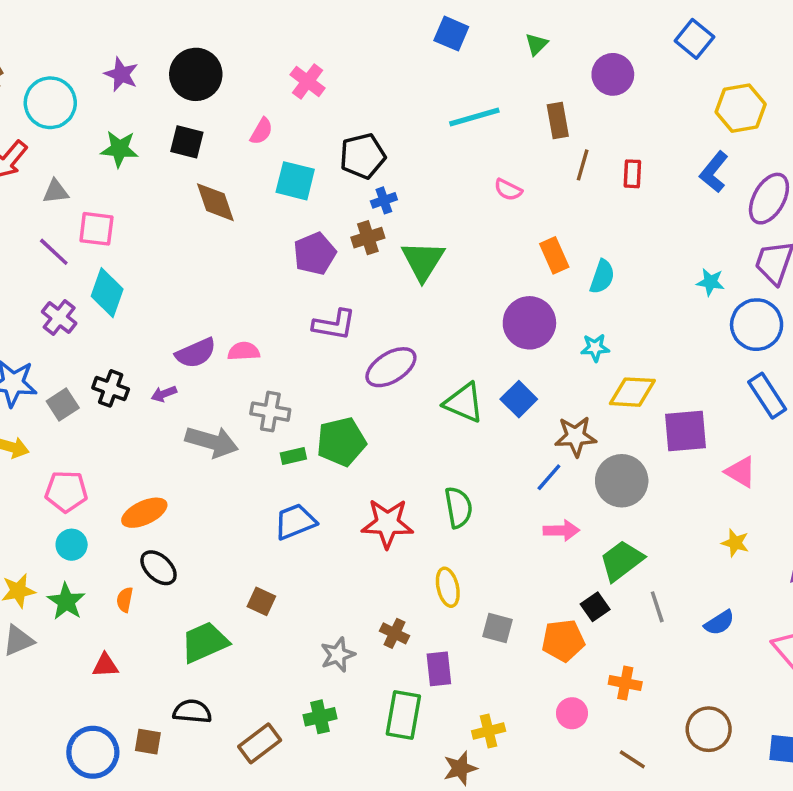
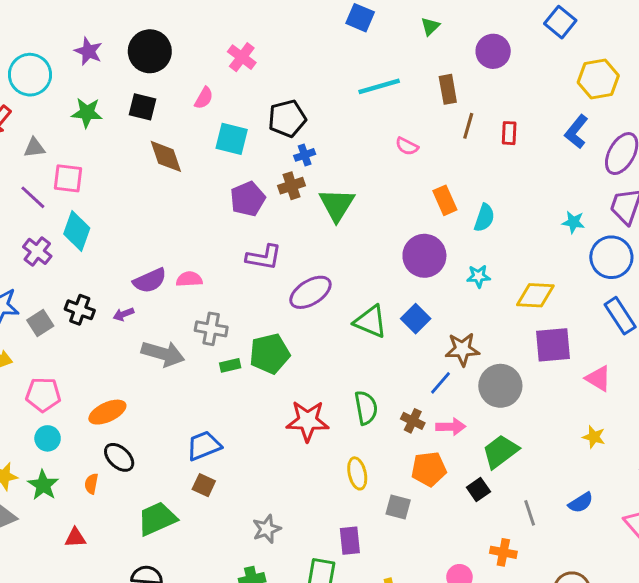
yellow diamond: (632, 392) -> (535, 295), moved
blue trapezoid: (295, 522) -> (204, 446), moved
gray line: (657, 607) -> (530, 513), moved
brown cross: (395, 633) -> (413, 421), moved
orange pentagon: (563, 640) -> (429, 469), moved

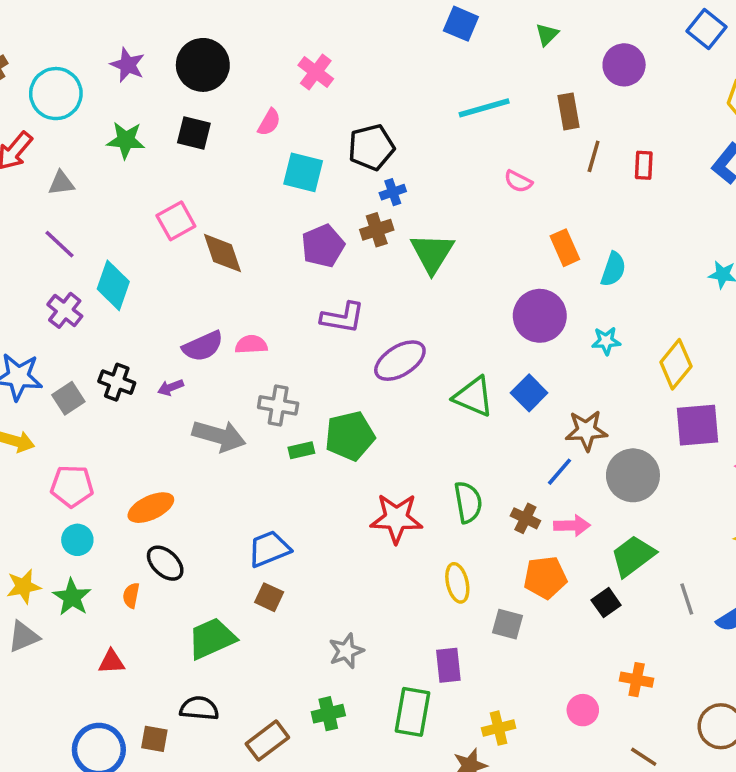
brown diamond: (166, 156) -> (223, 253), moved
pink square: (68, 178) -> (176, 221), moved, turned -36
yellow diamond: (535, 295) -> (676, 364), turned -54
gray line: (530, 513) -> (687, 599), moved

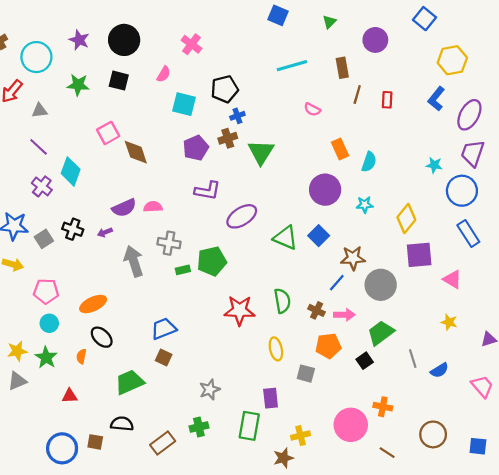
gray arrow: (219, 436) -> (134, 261), turned -124
pink circle: (583, 710) -> (351, 425), size x1.8

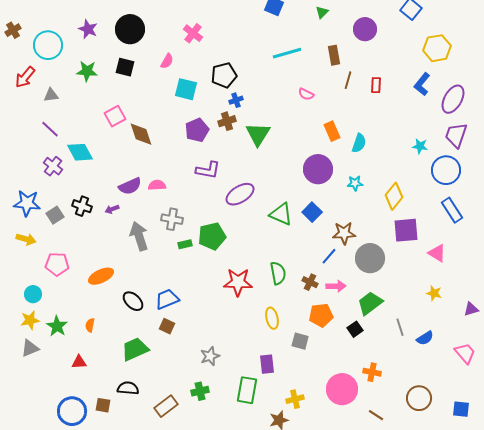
cyan diamond: (71, 171) -> (80, 152), turned -48
cyan circle: (49, 323) -> (33, 294), moved
black ellipse: (102, 337) -> (133, 301), moved

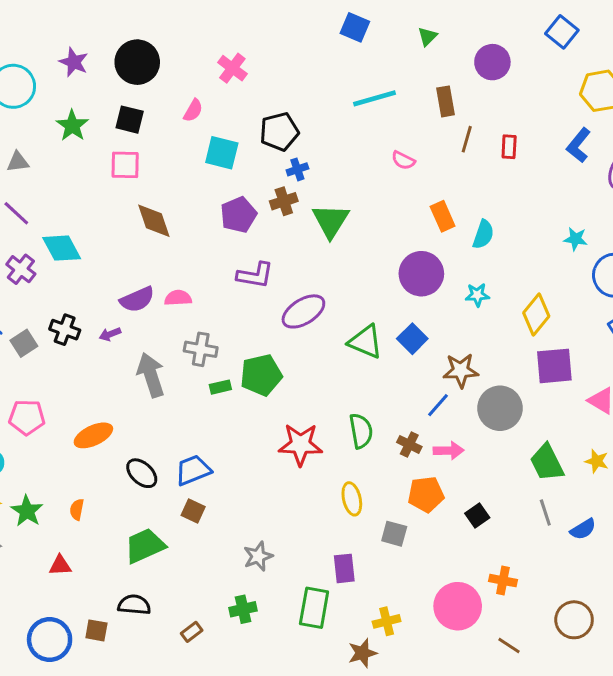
green star: (87, 71) -> (72, 126), turned 30
pink square: (115, 116) -> (125, 165), moved, turned 30
green trapezoid: (370, 303) -> (547, 463), moved, turned -80
brown rectangle: (166, 406) -> (192, 632), size x0.6

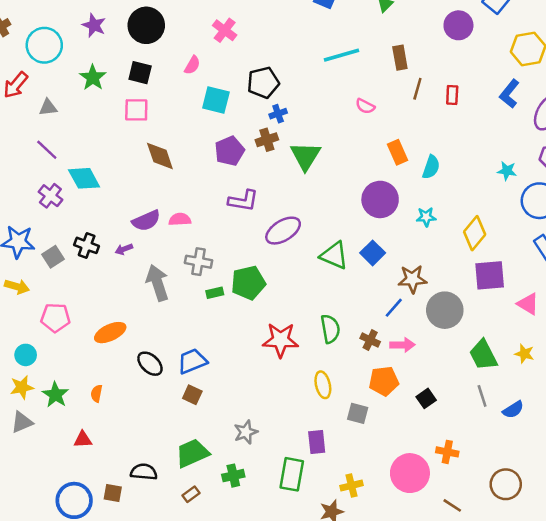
purple circle: (492, 62) -> (458, 25), moved
green trapezoid: (145, 546) -> (192, 453), moved

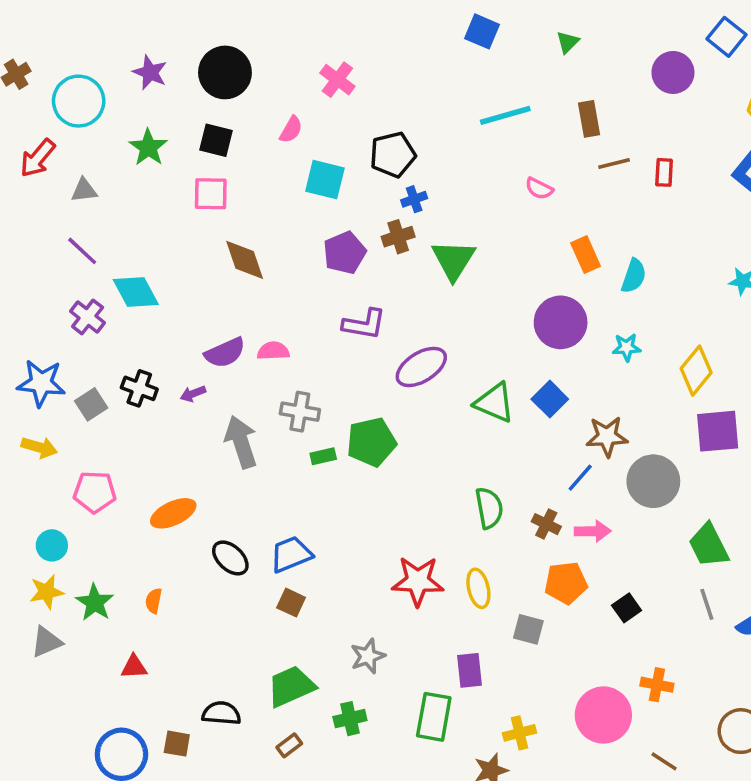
brown line: (417, 89) -> (614, 164), turned 60
red star: (281, 340) -> (418, 581), moved

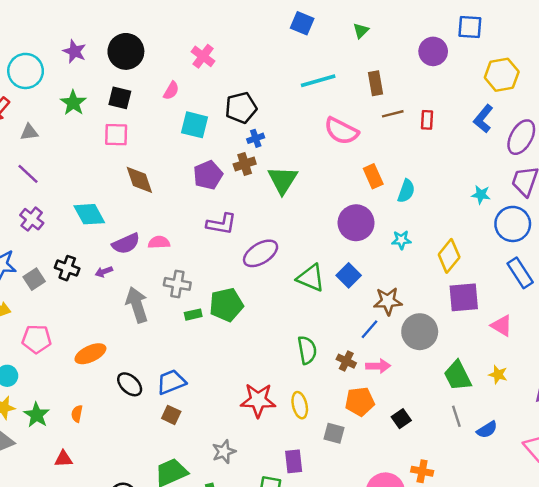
blue square: (727, 37) -> (470, 27), turned -35
pink semicircle: (539, 188) -> (341, 131), size x1.8
cyan diamond: (136, 292) -> (89, 214), moved

